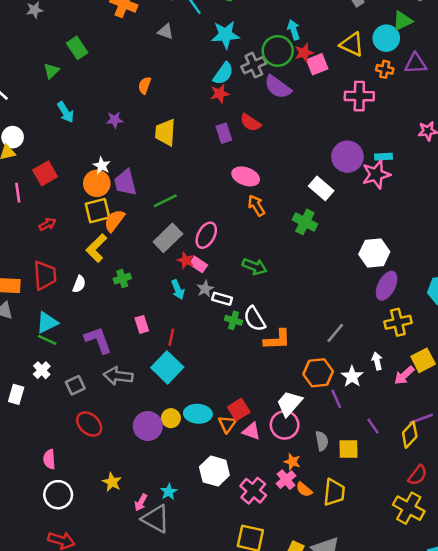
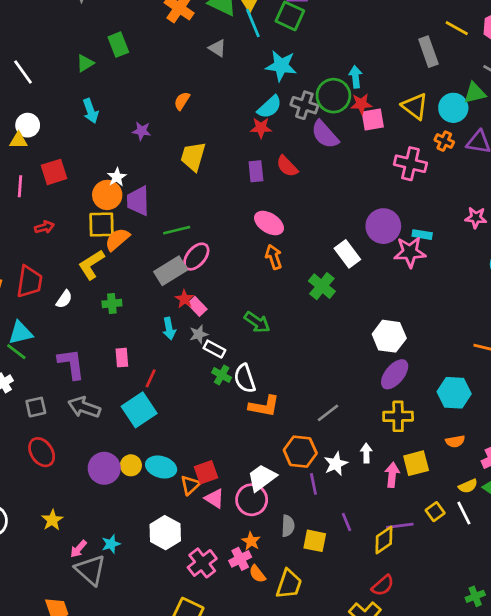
gray cross: (254, 65) -> (304, 105), turned 30
pink ellipse: (206, 235) -> (196, 257), moved
pink arrow: (404, 375) -> (392, 475), turned 125

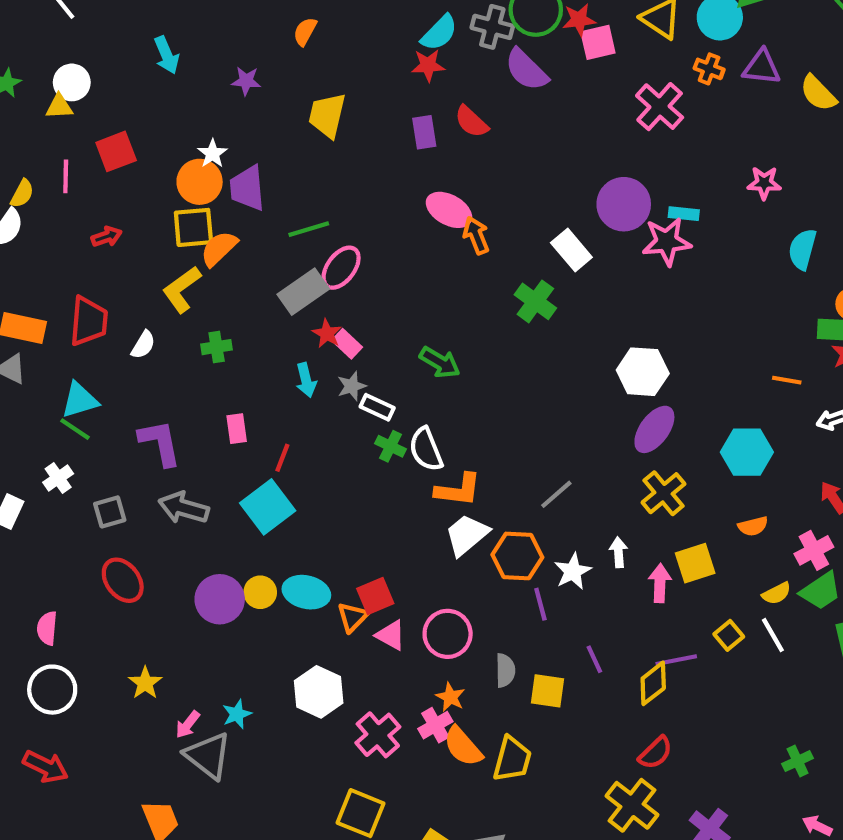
pink cross: (410, 164) -> (660, 107), turned 32
orange arrow: (274, 257) -> (476, 235), moved
yellow cross: (398, 416) -> (664, 493), turned -36
white trapezoid: (262, 478) -> (467, 535), moved
orange semicircle: (257, 574) -> (463, 746), size x1.5

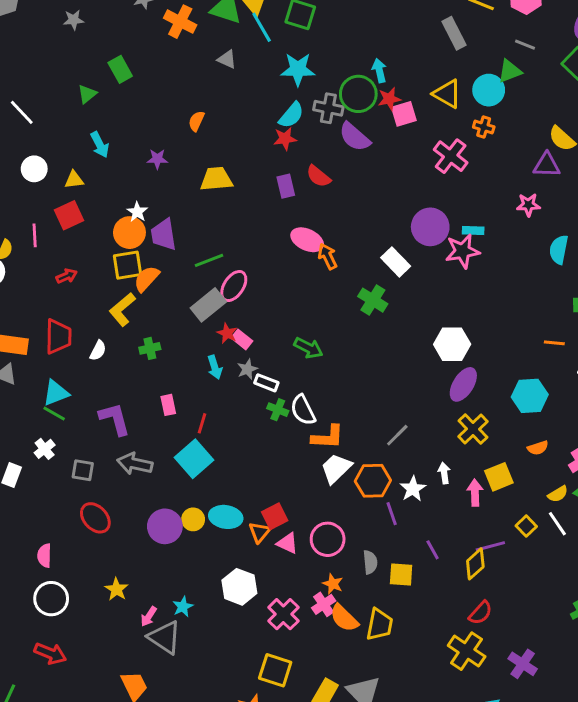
purple triangle: (762, 67) -> (547, 165), moved
yellow triangle: (59, 107) -> (74, 180), moved
yellow trapezoid: (327, 115) -> (216, 179), turned 76
gray square: (110, 512) -> (83, 470), turned 30

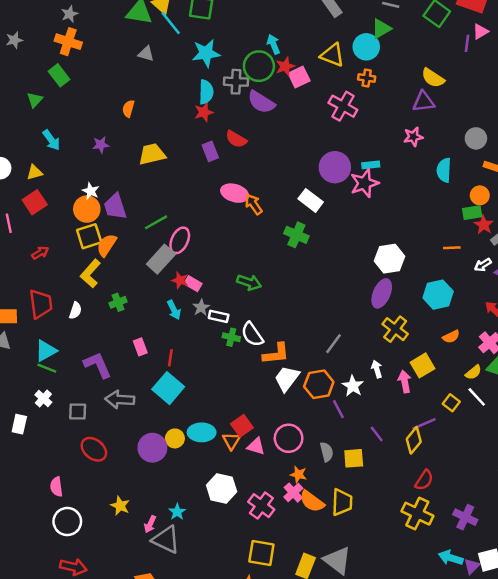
orange cross: (180, 22) -> (68, 42), moved
cyan semicircle: (291, 115) -> (206, 92), turned -30
white hexagon: (452, 344) -> (390, 259), moved

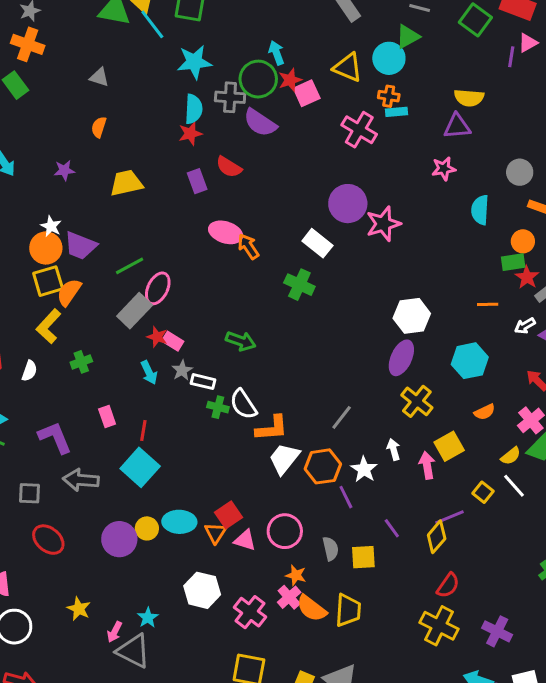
gray triangle: (146, 54) -> (99, 77), moved
yellow semicircle: (433, 78) -> (469, 98), turned -30
cyan rectangle: (371, 165) -> (396, 112), moved
purple trapezoid: (115, 207) -> (80, 246), turned -52

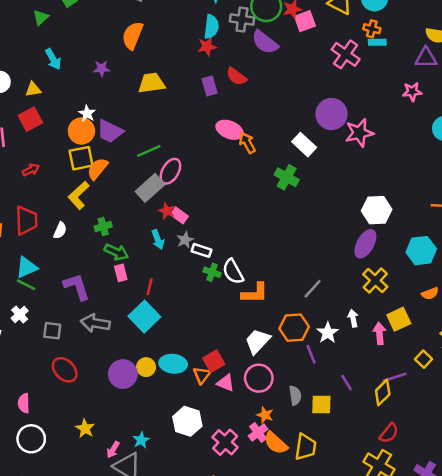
orange semicircle: (99, 127) -> (133, 35), size x1.6
green arrow: (241, 341) -> (116, 252), moved
white trapezoid: (284, 459) -> (258, 341), moved

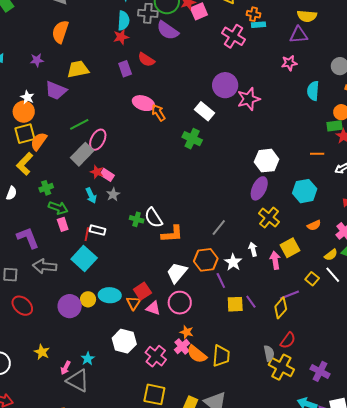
purple trapezoid: (110, 131) -> (56, 90), moved
white rectangle: (201, 250) -> (97, 230), moved
gray semicircle: (295, 395) -> (269, 353), moved
yellow square: (321, 404) -> (235, 304), moved

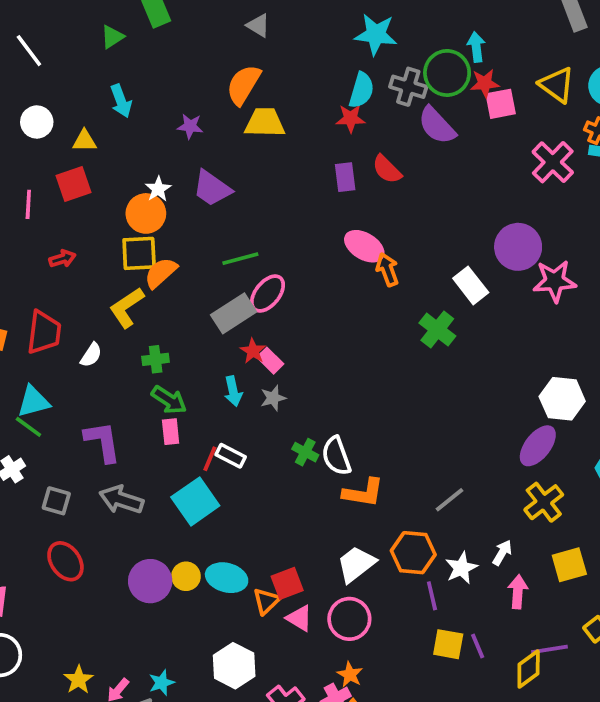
yellow trapezoid: (78, 69) -> (265, 123), moved
white arrow: (253, 249) -> (502, 553), turned 32
pink arrow: (275, 260) -> (518, 592), moved
yellow star: (42, 352) -> (79, 680), moved

